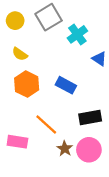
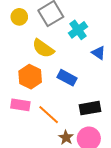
yellow semicircle: (20, 54) -> (43, 48), moved, size x1.5
pink rectangle: (17, 142) -> (20, 105), moved

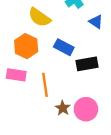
black rectangle: (90, 108) -> (87, 64), moved
orange line: (49, 115) -> (45, 85), turned 40

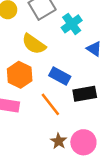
orange line: (45, 85) -> (50, 104), moved, turned -30

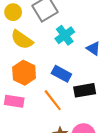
cyan cross: (72, 24) -> (65, 35), moved
yellow semicircle: (34, 44) -> (22, 40), moved

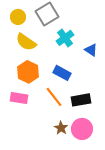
black rectangle: (85, 90) -> (81, 100), moved

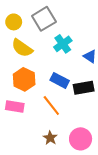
black rectangle: (81, 100) -> (84, 88), moved
brown star: (61, 128) -> (50, 138), moved

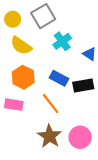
brown star: (50, 138) -> (50, 136), size x1.6

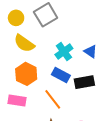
cyan cross: (62, 41) -> (64, 52), moved

